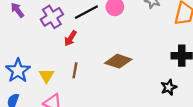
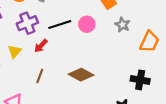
yellow triangle: (46, 76) -> (15, 51), moved

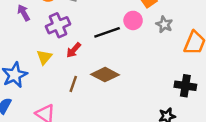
black line: (60, 24) -> (107, 32), moved
pink circle: (87, 24) -> (133, 20), moved
brown diamond: (81, 75) -> (105, 75), moved

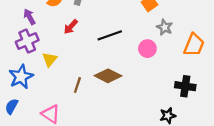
pink circle: (133, 20) -> (147, 49), moved
purple cross: (58, 25) -> (27, 41), moved
red arrow: (74, 50) -> (71, 27), moved

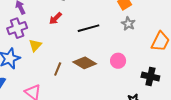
gray star: (165, 27) -> (128, 24), moved
pink circle: (147, 49) -> (118, 61), moved

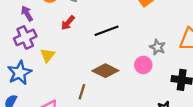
gray star: (128, 24) -> (158, 47), moved
brown line: (58, 69) -> (82, 92), moved

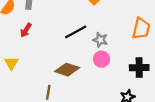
black line: (107, 31) -> (76, 32), moved
gray star: (158, 47) -> (100, 40), moved

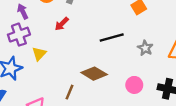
gray star: (100, 40) -> (145, 48), moved
pink circle: (102, 59) -> (134, 85), moved

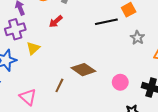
black line: (112, 37) -> (106, 22), moved
gray star: (145, 48) -> (137, 38), moved

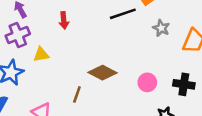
red arrow: (56, 21) -> (64, 20), turned -48
yellow triangle: (33, 48) -> (41, 55), turned 40

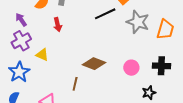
gray star: (161, 28) -> (138, 22), size x1.6
yellow triangle: (41, 55) -> (42, 55), turned 40

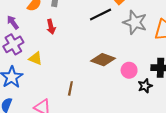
brown diamond: (94, 64) -> (103, 60), moved
black star: (149, 93) -> (145, 86), moved

